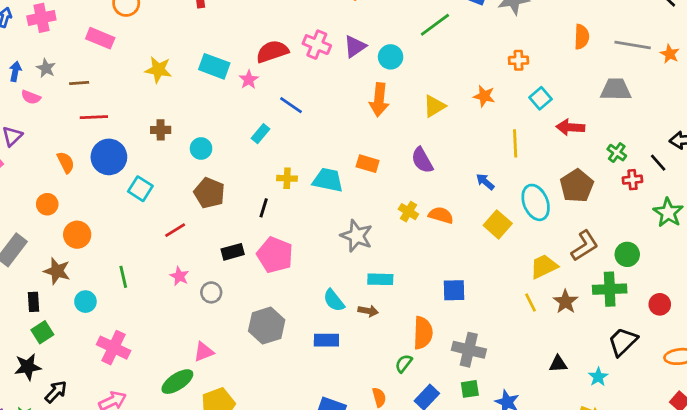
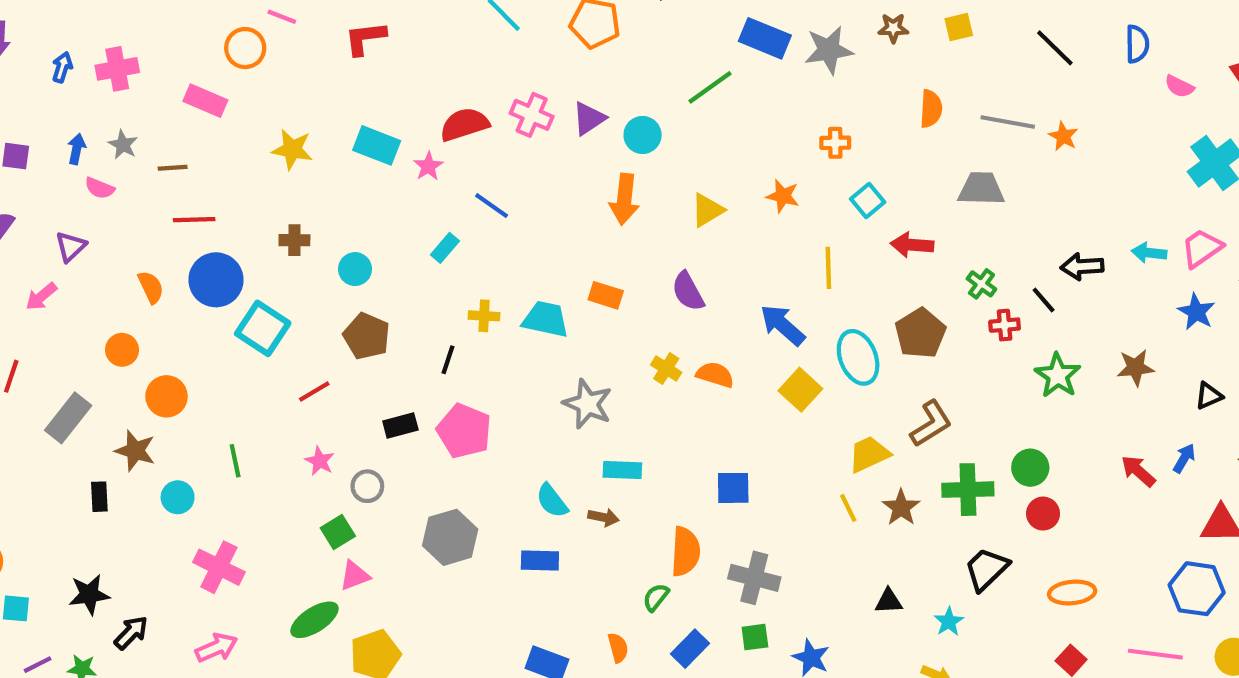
blue arrow: (485, 182) -> (783, 325), size x1.6
cyan square: (140, 189) -> (263, 328), size x1.4
green circle: (627, 254) -> (1030, 468), moved
green square: (42, 332) -> (338, 532), moved

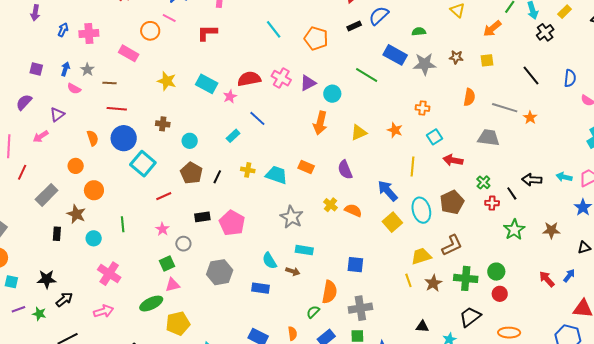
green line: (710, 87) -> (367, 75), turned 60
black line: (448, 360) -> (217, 177), moved
gray cross: (754, 578) -> (360, 308), turned -30

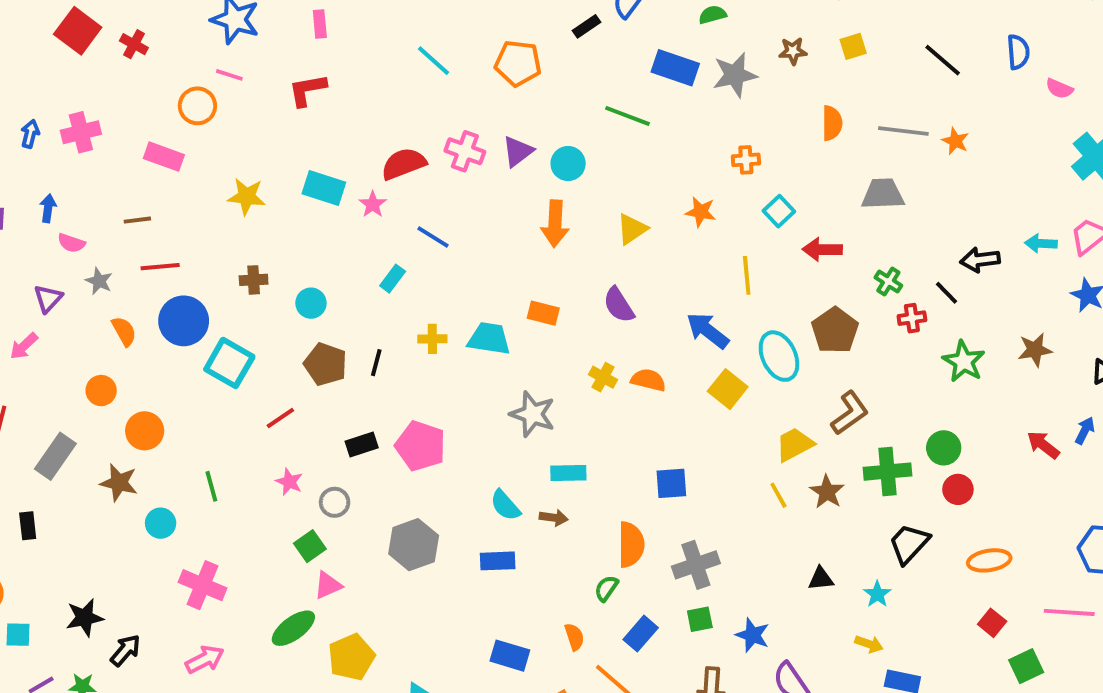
gray star: (87, 69) -> (99, 281), moved
black rectangle: (57, 234) -> (28, 526), moved

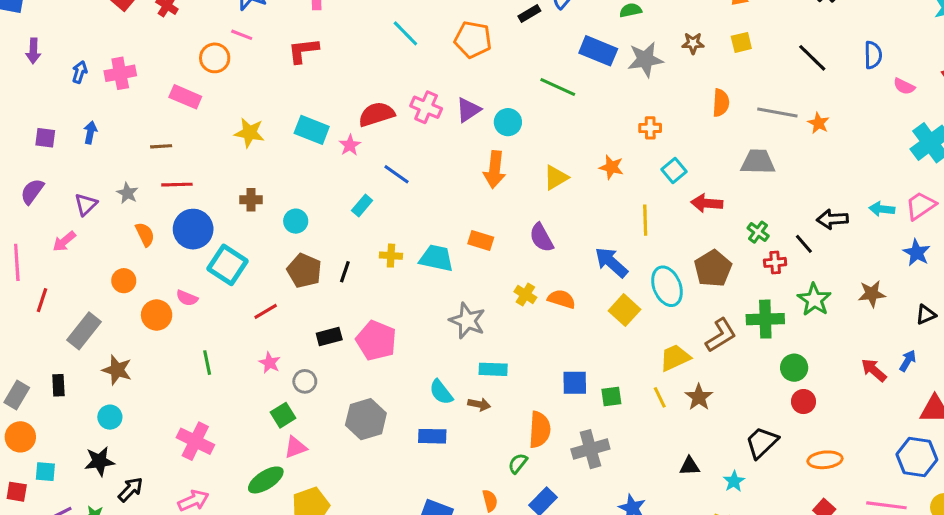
pink semicircle: (71, 243) -> (187, 298), moved
green cross: (887, 472) -> (765, 319), moved
brown star: (119, 483) -> (117, 370), moved
cyan circle: (161, 523) -> (110, 417), moved
green square: (700, 619) -> (611, 397), moved

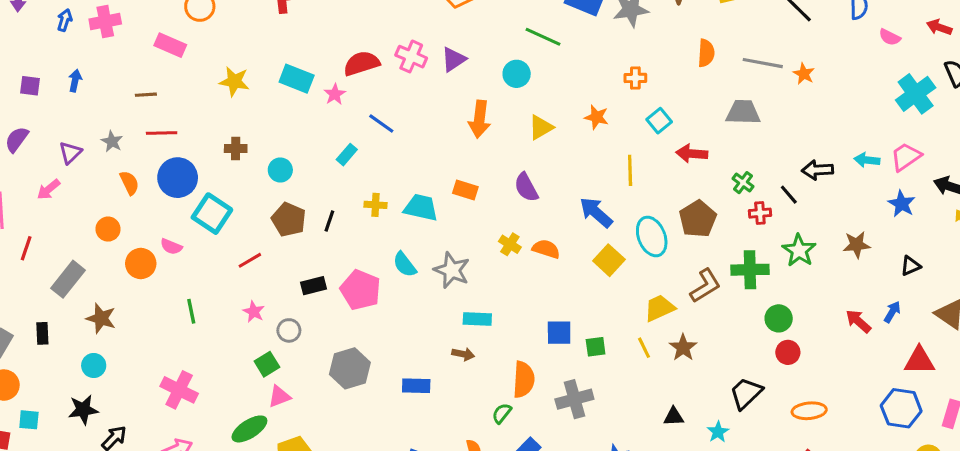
cyan circle: (508, 122) -> (517, 74), moved
cyan semicircle: (441, 392) -> (405, 264), moved

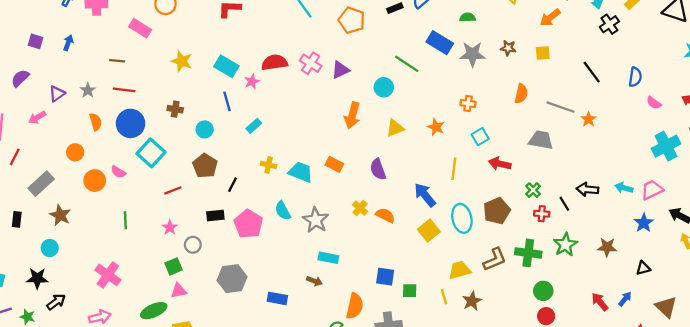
blue line: (381, 123) -> (227, 101), moved, turned 30
black line: (329, 221) -> (232, 185), moved

